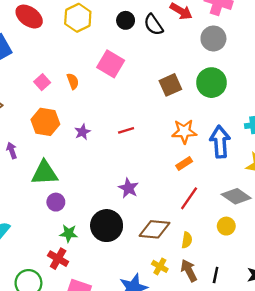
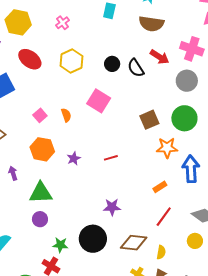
orange star: (184, 132) -> (167, 148), moved
purple star: (128, 188) -> (112, 207), turned -30
purple circle: (56, 202) -> (40, 219), moved

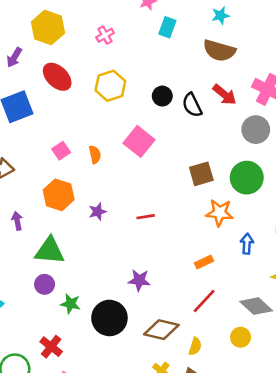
blue arrow: (191, 169) -> (247, 244), size x0.6
green star: (60, 245) -> (71, 304), moved

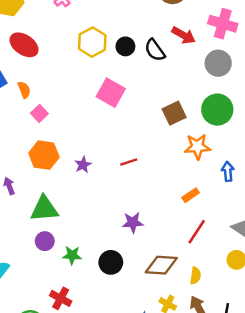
yellow hexagon: (110, 86) -> (92, 42), moved
orange semicircle: (95, 155) -> (24, 90), moved
black circle: (109, 318) -> (111, 262), size x0.7

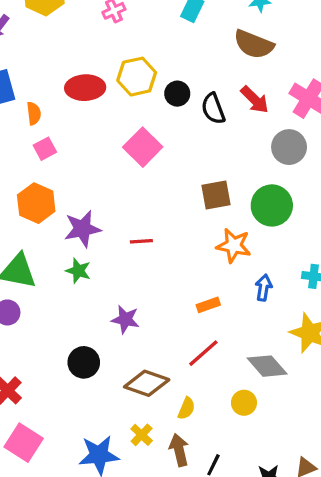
red ellipse: (24, 45) -> (85, 88), moved, turned -52
purple star: (83, 165) -> (82, 229), size x1.6
green star: (72, 255) -> (78, 271), moved

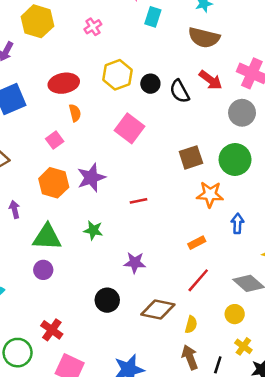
red ellipse: (85, 88) -> (64, 83), moved
orange semicircle: (34, 113) -> (75, 113), moved
purple star: (82, 229) -> (91, 178), moved
yellow cross: (142, 435) -> (243, 346), moved

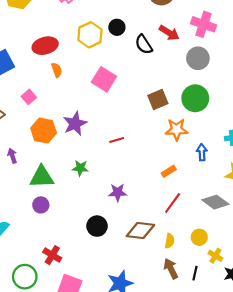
black circle: (150, 84) -> (117, 27), moved
pink square: (55, 140) -> (29, 97), moved
yellow circle: (235, 314) -> (199, 237), moved

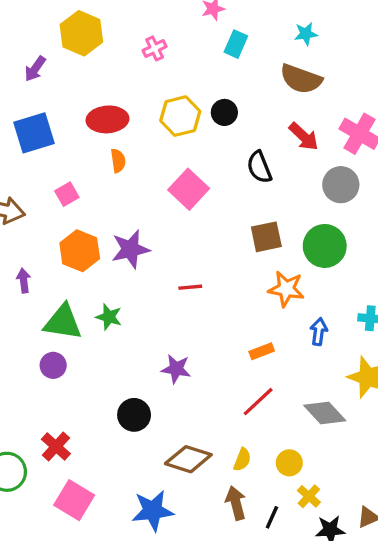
black semicircle: (144, 44) -> (259, 167), moved
green star: (80, 168) -> (109, 317), moved
brown diamond: (140, 230) -> (188, 459), moved

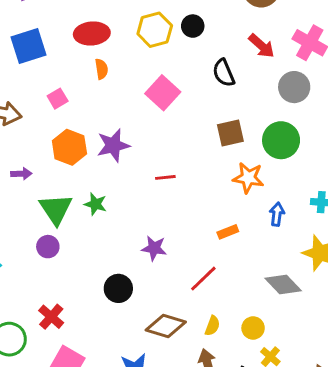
purple arrow: (24, 281) -> (21, 174), turned 96
green triangle: (63, 322) -> (56, 209), turned 48
red line: (258, 402) -> (203, 279), moved

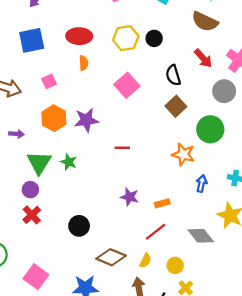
brown square: (230, 133) -> (176, 106), moved, turned -36
orange rectangle: (228, 232) -> (162, 203), moved
purple star: (154, 248) -> (130, 197), moved
red line: (203, 279) -> (156, 232), moved
red cross: (51, 317) -> (32, 215), moved

